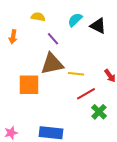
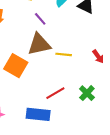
orange square: (29, 85) -> (16, 66), turned 30
red line: (86, 94) -> (55, 93), moved

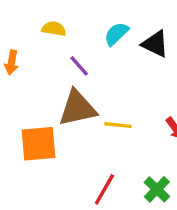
orange square: (16, 66) -> (39, 144), turned -35
red line: (55, 93) -> (104, 189), turned -30

